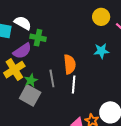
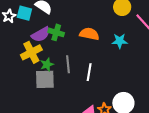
green cross: (38, 38) -> (56, 32), moved
orange semicircle: (70, 64) -> (89, 34), moved, turned -78
gray square: (30, 95) -> (45, 79), turned -35

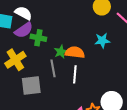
purple semicircle: (41, 34) -> (24, 30), moved
orange semicircle: (89, 34) -> (75, 52), moved
green star: (47, 65) -> (61, 52), moved

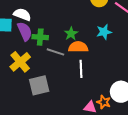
purple semicircle: (24, 30) -> (25, 31), turned -72
green star: (61, 52) -> (71, 34), moved
gray line: (53, 68) -> (55, 52), moved, turned -54

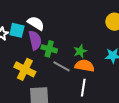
yellow cross: (20, 62) -> (25, 69), turned -35

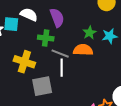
purple semicircle: (35, 40) -> (57, 18), moved
green star: (80, 51) -> (90, 33), moved
white line: (83, 88) -> (62, 68), moved

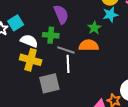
white semicircle: (29, 15) -> (29, 41), moved
cyan square: (11, 24) -> (16, 23), turned -35
cyan star: (110, 36) -> (110, 15), moved

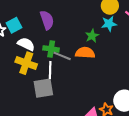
purple semicircle: (61, 14) -> (47, 20), moved
green cross: (51, 35) -> (51, 49), moved
white line: (68, 64) -> (50, 70), moved

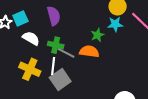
yellow cross: (26, 63) -> (30, 69), moved
gray square: (43, 88) -> (60, 79), moved, turned -30

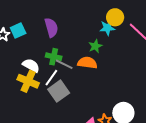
cyan star: (115, 24) -> (107, 28), moved
white semicircle: (31, 38) -> (31, 65), moved
white line: (53, 66) -> (51, 78), turned 30

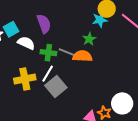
gray line: (64, 64) -> (67, 52), moved
white semicircle: (31, 65) -> (26, 43), moved
yellow cross: (28, 81) -> (25, 79), turned -30

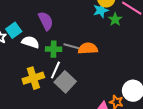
green star: (89, 39) -> (115, 19), moved

